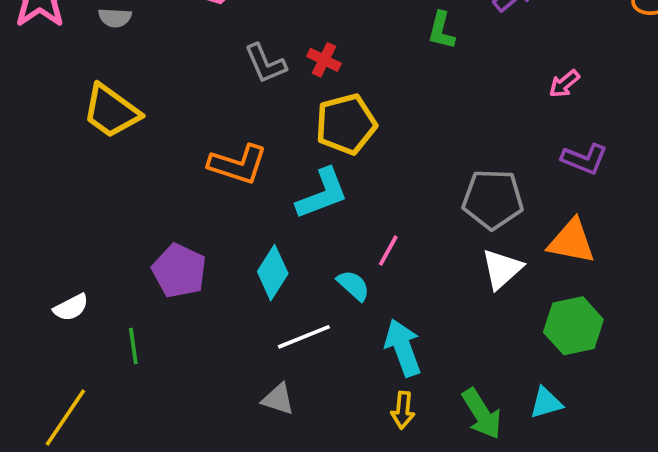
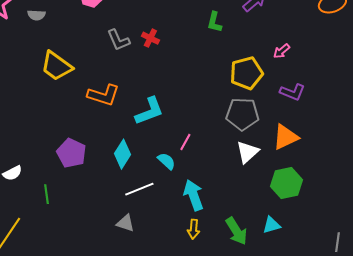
yellow trapezoid: (111, 111) -> (56, 66), moved
yellow pentagon: (346, 124) -> (246, 73), moved
orange triangle: (572, 241) -> (285, 137), turned -36

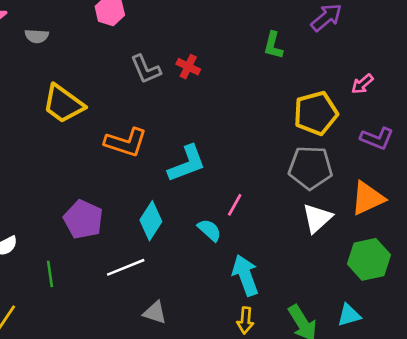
white line: (139, 189) -> (126, 267), moved

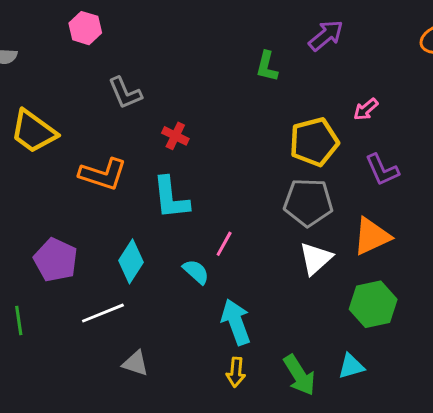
red cross: (188, 67) -> (175, 136), moved
purple L-shape: (377, 138) -> (382, 170), turned 44
cyan L-shape: (187, 164) -> (171, 198), turned 105

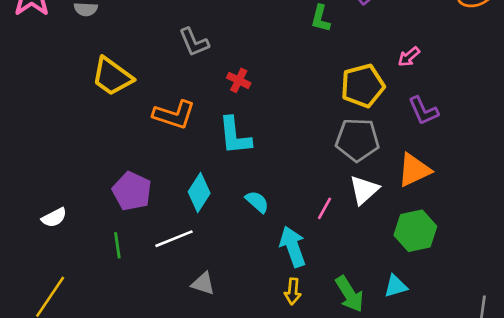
pink line: (224, 244) -> (324, 208), moved
green line: (19, 320) -> (117, 245), moved

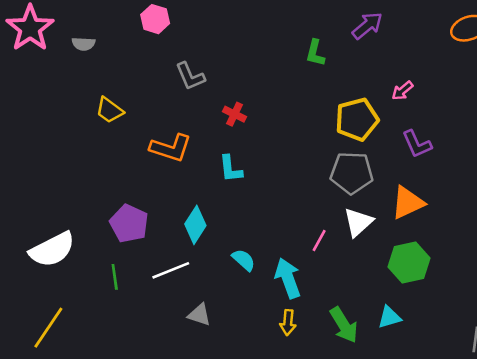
yellow trapezoid: (112, 76) -> (110, 110), size x0.7
cyan L-shape: (235, 136) -> (231, 169), size x0.7
cyan semicircle: (257, 202) -> (244, 260), moved
white semicircle: (54, 218) -> (52, 250), size x1.8

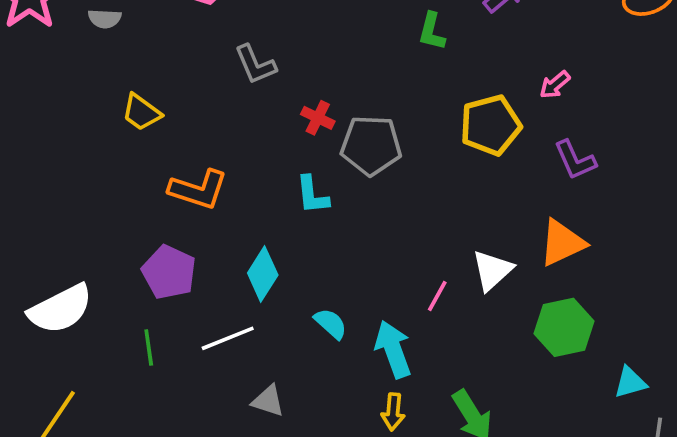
orange L-shape: (171, 148) -> (198, 189), moved
gray pentagon: (352, 173) -> (371, 145), moved
cyan triangle: (389, 317) -> (630, 382), moved

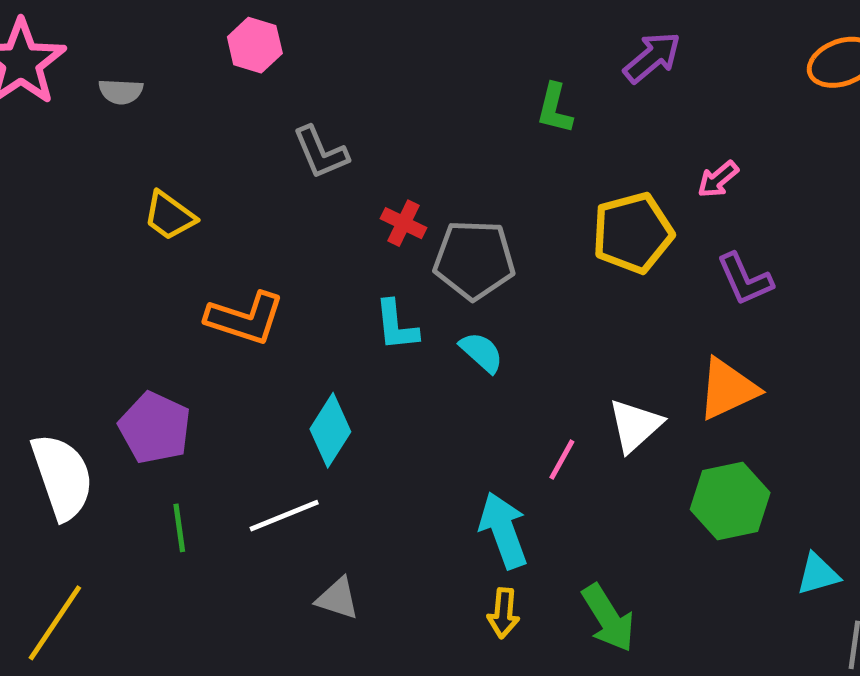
purple pentagon: (169, 272) -> (155, 428), moved
white semicircle: (61, 309) -> (62, 477), turned -82
cyan semicircle: (331, 324) -> (482, 352), moved

